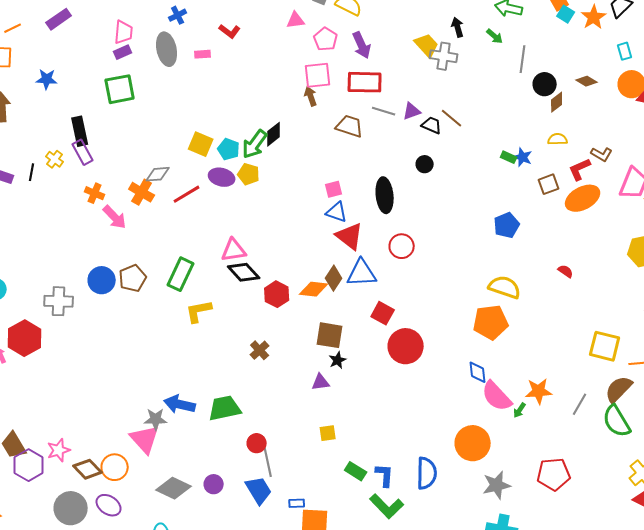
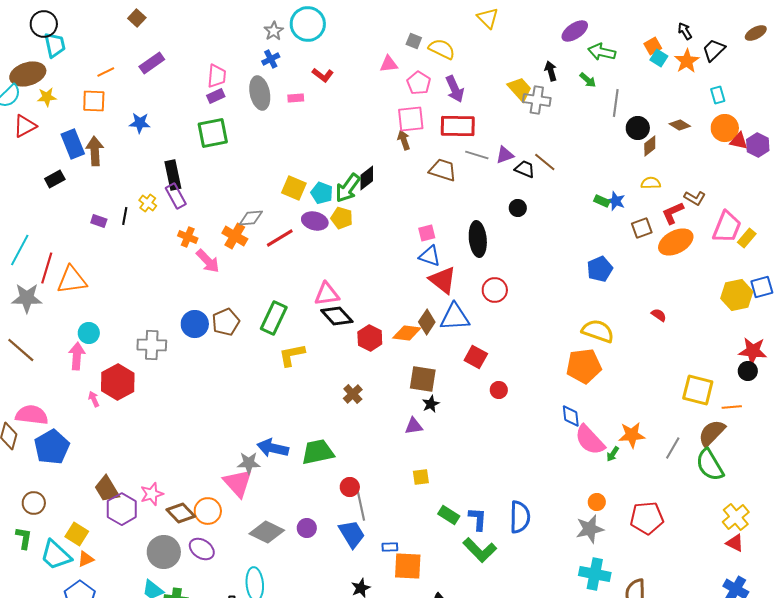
red circle: (406, 346) -> (499, 390), size x0.5
orange circle: (473, 443) -> (597, 502), moved, size x0.5

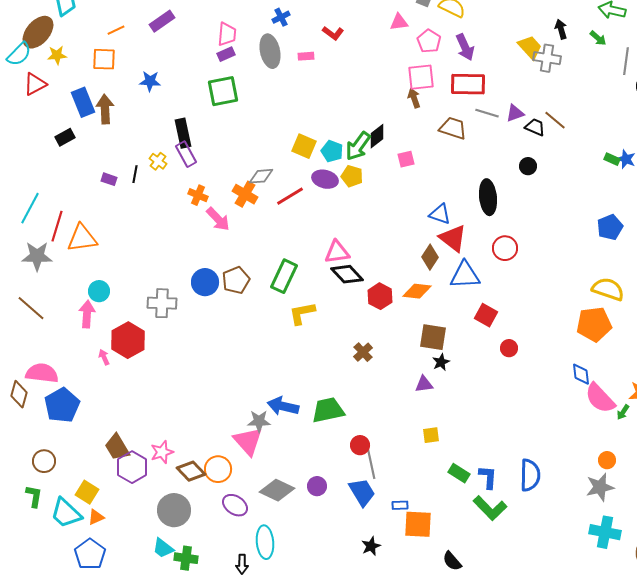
brown ellipse: (28, 74) -> (38, 32), turned -32
pink square: (427, 233) -> (406, 159), moved
brown diamond: (427, 322) -> (430, 257), moved
purple ellipse: (202, 549) -> (235, 505), moved

